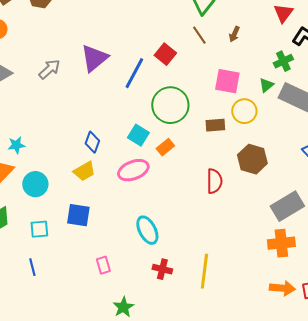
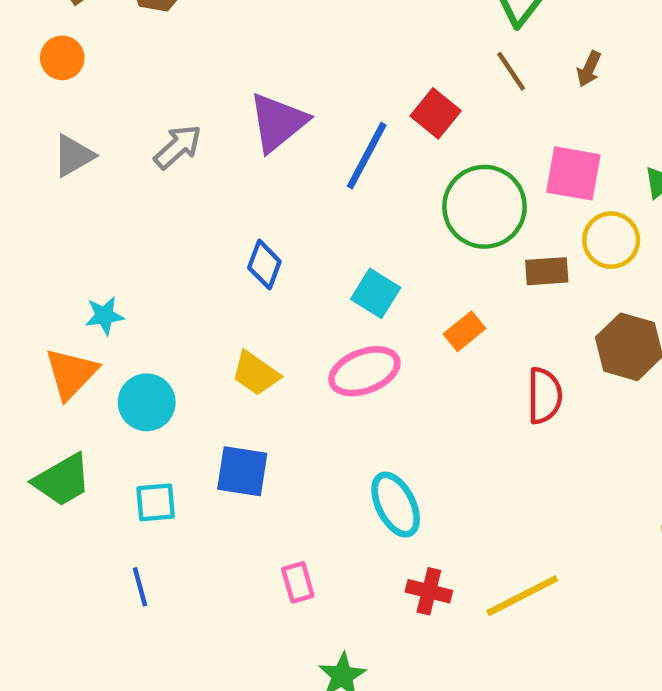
green circle: (170, 105) -> (484, 207), moved
blue diamond: (92, 142) -> (264, 265), moved
orange rectangle: (165, 147) -> (464, 331), moved
yellow trapezoid: (84, 171) -> (256, 373), turned 65
yellow line: (204, 271) -> (522, 596), turned 56

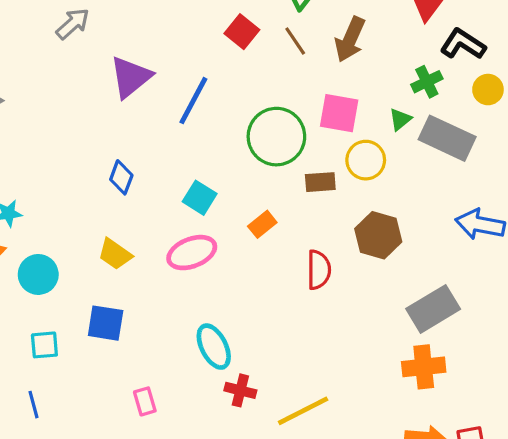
brown arrow: (589, 69) -> (350, 39), size x1.8
red square: (436, 113) -> (242, 32), moved
gray arrow: (178, 147) -> (73, 24), moved
red cross: (429, 591) -> (240, 390), moved

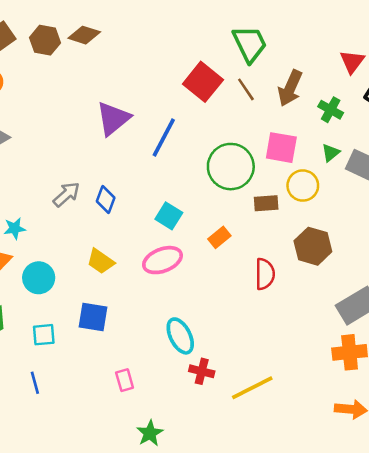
gray arrow: (73, 24) -> (66, 194), moved
red square: (242, 32) -> (203, 82), size x1.4
green cross: (427, 82) -> (331, 110), moved, turned -35

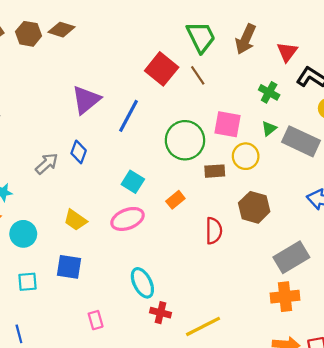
brown arrow: (290, 88) -> (246, 39), moved
blue diamond: (106, 199) -> (79, 152), moved
blue line: (35, 383) -> (19, 334), moved

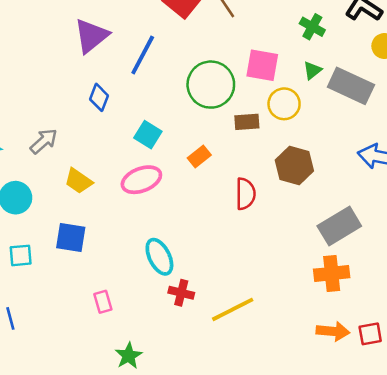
blue diamond: (79, 152) -> (99, 97), moved
gray arrow: (47, 164) -> (44, 141), moved

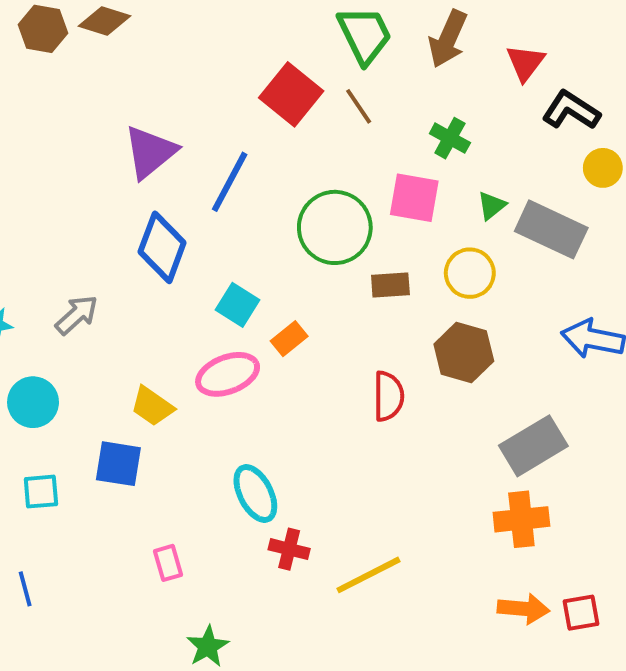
green cross: (312, 27) -> (450, 138), moved
blue diamond: (99, 97) -> (162, 247), size x1.6
yellow circle: (284, 104) -> (470, 273), moved
orange rectangle: (199, 157) -> (289, 339), moved
yellow trapezoid: (78, 181) -> (152, 406), moved

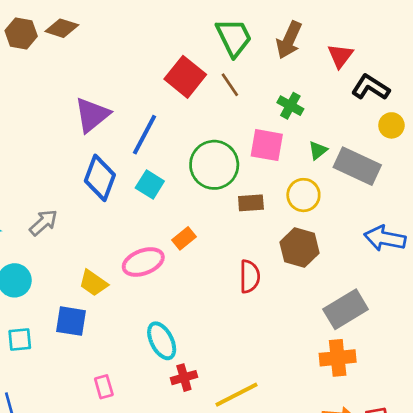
cyan square: (238, 305) -> (150, 185), moved
red cross: (289, 549) -> (184, 378), turned -30

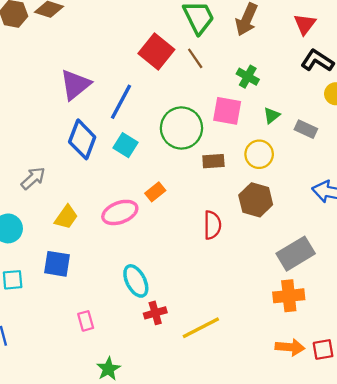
red triangle: (340, 56) -> (305, 24), moved
gray rectangle: (357, 166) -> (306, 129), size x0.6
yellow trapezoid: (93, 283) -> (66, 217), moved, turned -90

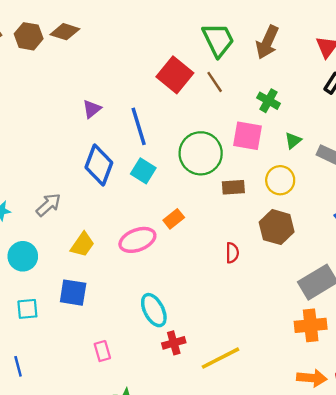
purple triangle: (75, 85) -> (92, 109), size x0.6
blue line: (121, 102) -> (139, 126), turned -45
red semicircle: (212, 225) -> (232, 253), size x0.7

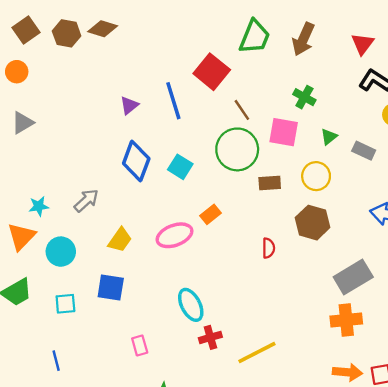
green trapezoid: (218, 40) -> (255, 37), turned 48
brown line: (215, 82) -> (242, 110), moved
blue line: (139, 126) -> (173, 101), moved

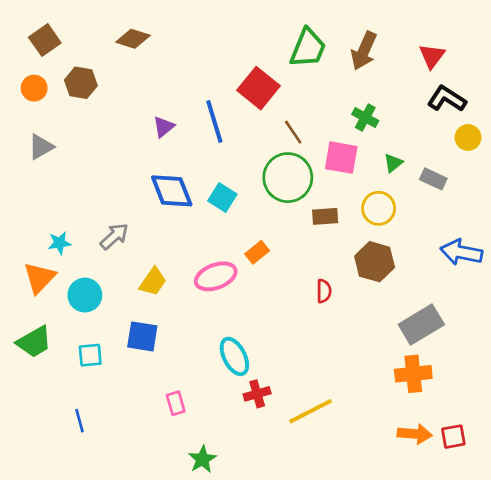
brown hexagon: (67, 33) -> (81, 83), moved
blue diamond: (136, 161) -> (172, 191), turned -42

